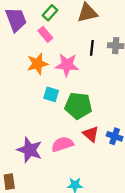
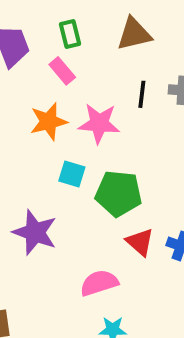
green rectangle: (50, 13) -> (70, 34), turned -56
pink semicircle: (62, 144) -> (99, 283), moved
purple star: (30, 150) -> (35, 232), moved

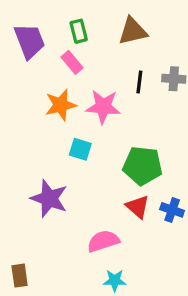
green pentagon: (119, 193) -> (143, 166), moved

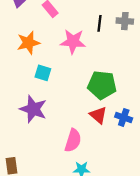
orange star: (61, 105) -> (28, 43), moved
cyan square: (80, 149) -> (43, 73), moved
pink semicircle: (103, 241) -> (73, 140), turned 125

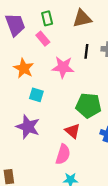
orange star: (28, 43) -> (24, 68), turned -30
red triangle: (98, 115) -> (73, 131), moved

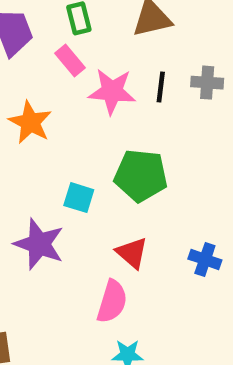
pink star: (63, 67) -> (112, 91), moved
cyan square: (36, 95) -> (79, 198), moved
green pentagon: (88, 105) -> (141, 175), moved

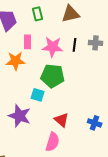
pink rectangle: (70, 60) -> (28, 42), moved, turned 40
orange star: (30, 122) -> (16, 61), turned -30
green pentagon: (141, 175) -> (53, 76), moved

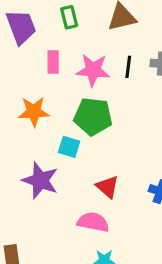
orange star: (16, 61) -> (34, 112), moved
pink semicircle: (53, 142) -> (93, 222), turned -96

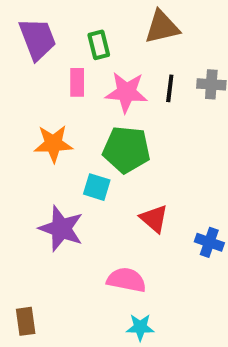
green rectangle: (69, 17) -> (99, 45), moved
red triangle: (107, 187) -> (154, 219), moved

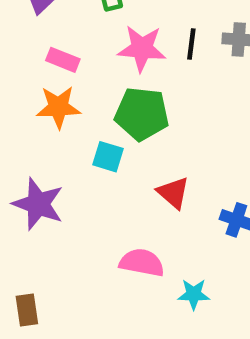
pink rectangle: (77, 82) -> (63, 60), moved, turned -68
purple star: (61, 229) -> (38, 204), moved
cyan star: (140, 327) -> (194, 294), moved

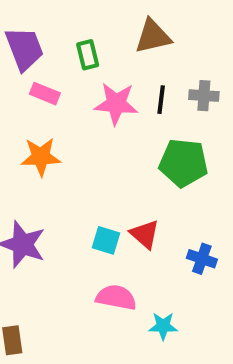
pink rectangle: (63, 60) -> (45, 94), moved
green pentagon: (142, 114) -> (183, 163), moved
cyan square: (108, 157) -> (106, 240), moved

